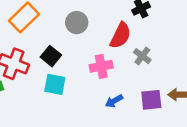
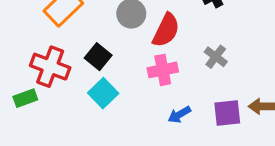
red semicircle: (120, 35) -> (166, 30), moved
cyan square: (55, 84) -> (103, 93), turned 35

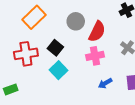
red cross: (50, 67) -> (26, 54), turned -30
green rectangle: (25, 98) -> (11, 89), moved

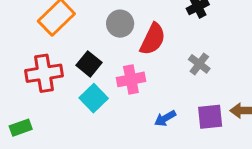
pink cross: (95, 56) -> (131, 79), moved

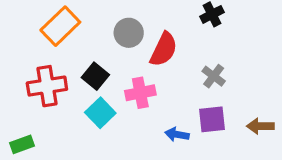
purple square: (210, 117) -> (212, 119), moved
blue arrow: (165, 118) -> (177, 134), turned 40

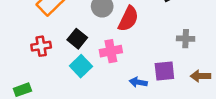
gray cross: (214, 76) -> (186, 39), moved, turned -35
red cross: (47, 86) -> (41, 46), size x0.7

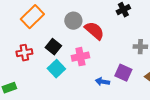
red semicircle: (128, 19) -> (94, 31), turned -75
purple square: (164, 71) -> (123, 73), turned 30

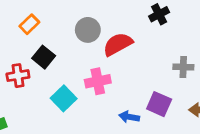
orange rectangle: (32, 17) -> (29, 24), size x0.6
red semicircle: (94, 31) -> (118, 44), turned -70
black square: (53, 47) -> (44, 57), moved

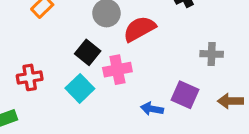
black square: (44, 57) -> (88, 52), moved
red cross: (18, 76) -> (30, 77), moved

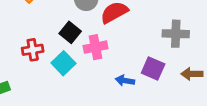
gray cross: (212, 54) -> (176, 34), size x1.4
red cross: (30, 77) -> (33, 50), moved

